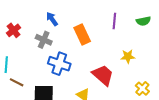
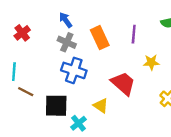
purple line: (114, 21) -> (134, 34), moved
gray cross: (44, 40) -> (67, 42), moved

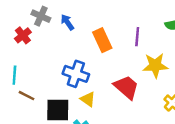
gray cross: (67, 42) -> (41, 16), moved
yellow star: (151, 62) -> (155, 65), size x1.5
yellow triangle: (101, 106) -> (88, 99), moved

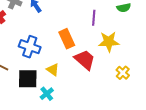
orange rectangle: (102, 40) -> (67, 39), moved
blue cross: (76, 74) -> (30, 47), moved

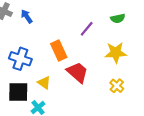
purple line: (94, 18) -> (87, 29), turned 35
yellow star: (109, 42) -> (116, 53), moved

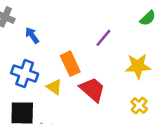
blue arrow: (27, 16) -> (32, 35), moved
green semicircle: (118, 18) -> (148, 18), moved, turned -32
yellow triangle: (44, 83) -> (54, 87), moved

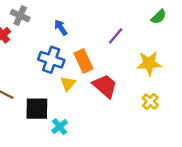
blue arrow: (32, 35) -> (61, 28), moved
blue cross: (25, 74) -> (51, 60), moved
yellow triangle: (54, 87) -> (68, 84), turned 35

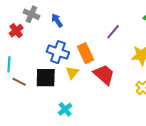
blue arrow: (61, 28) -> (57, 20), moved
black square: (37, 109) -> (46, 78), moved

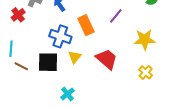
orange rectangle: (86, 53) -> (86, 25), moved

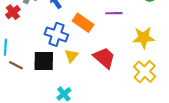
purple line: (116, 16) -> (114, 13), turned 49
orange rectangle: (86, 25) -> (83, 23), turned -30
yellow cross: (146, 72) -> (145, 72), size x1.5

